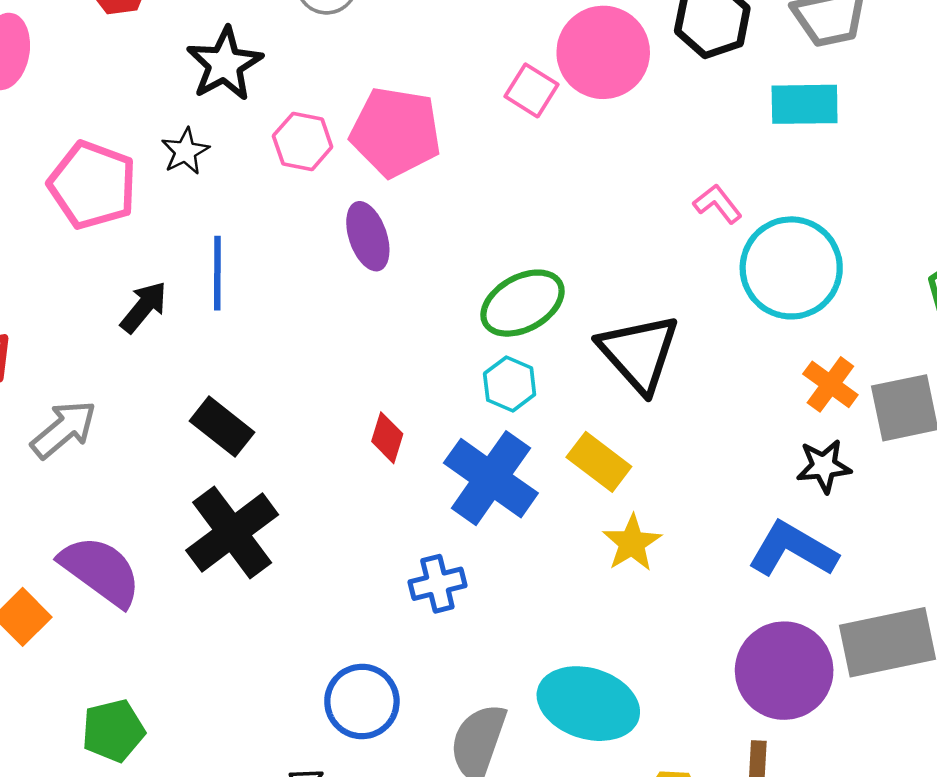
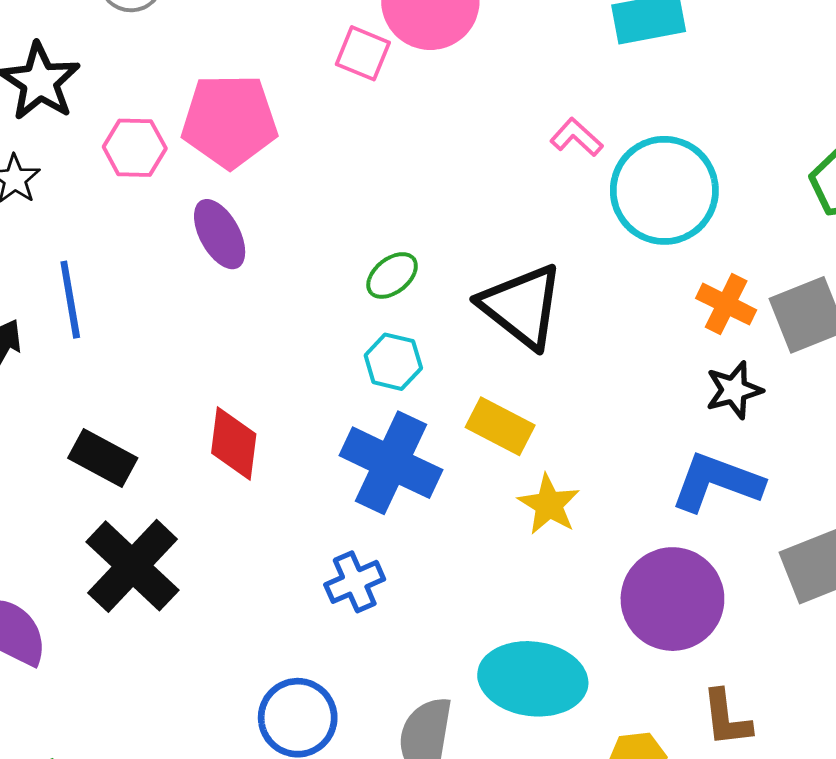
green ellipse: (523, 303) -> (392, 275), size x0.6
red diamond: (387, 438) -> (234, 443), moved, size x1.4
purple circle: (784, 671) -> (672, 599), moved

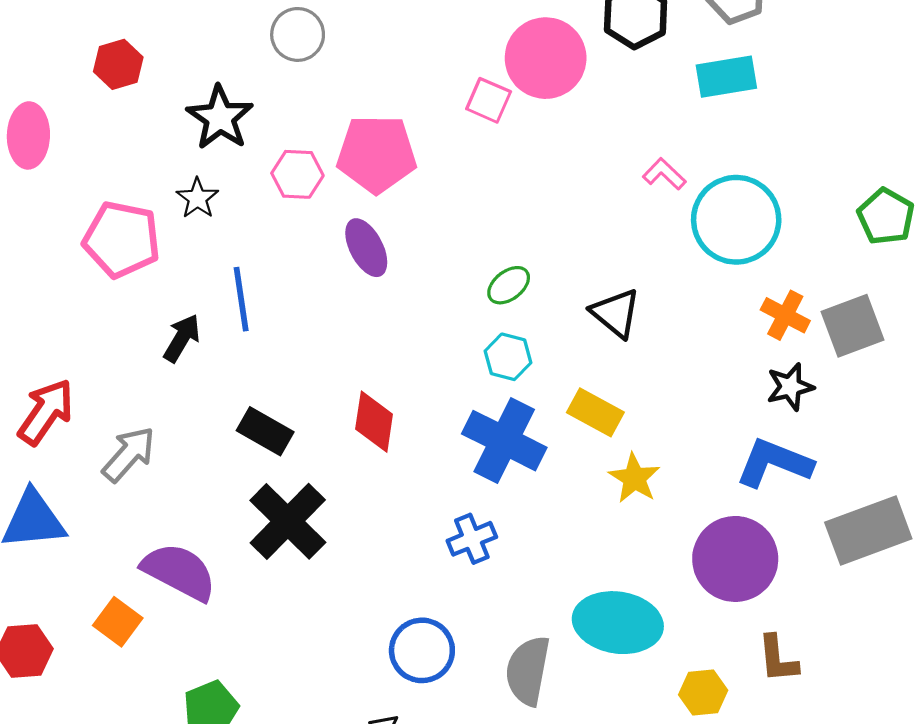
black triangle: (522, 306) -> (616, 313), size x0.7

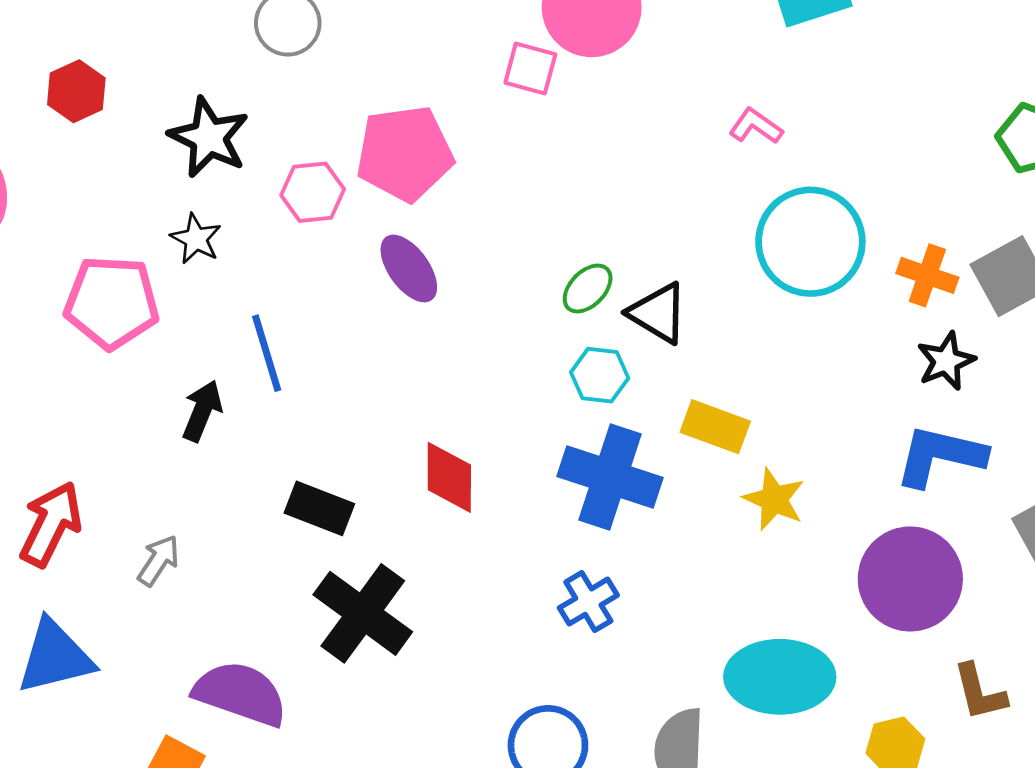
cyan circle: (736, 220) -> (810, 242), moved
black triangle: (616, 313) -> (658, 313), moved
gray arrow: (129, 454) -> (159, 561), size x0.7

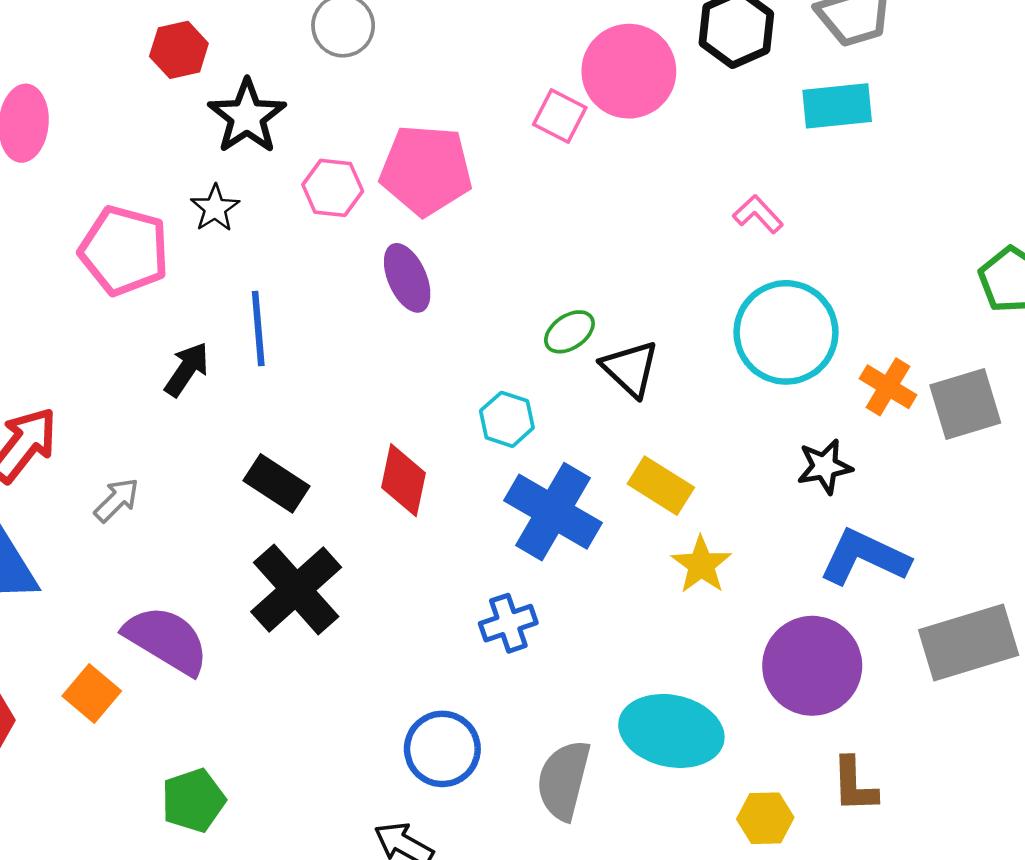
red hexagon: (76, 91) -> (179, 50), moved
black star: (946, 361) -> (825, 467), moved
cyan hexagon: (600, 375) -> (507, 419), moved

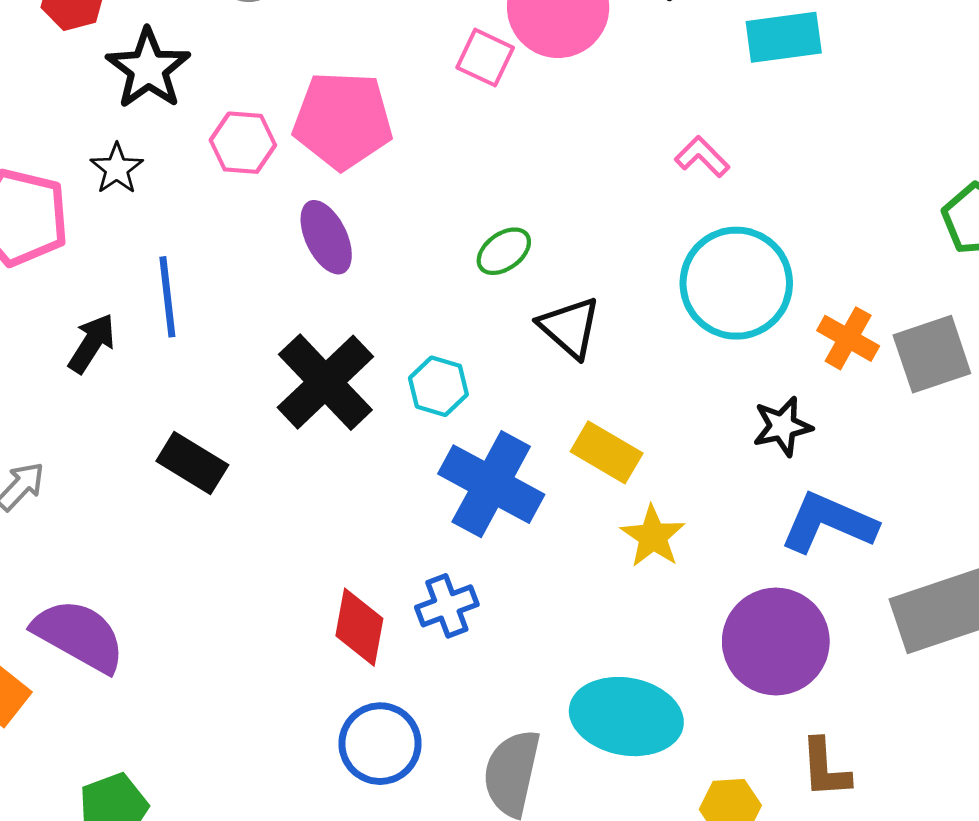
green ellipse: (569, 332) -> (504, 251), moved
red diamond: (404, 480) -> (359, 627), moved
black cross: (296, 590) -> (325, 382), moved

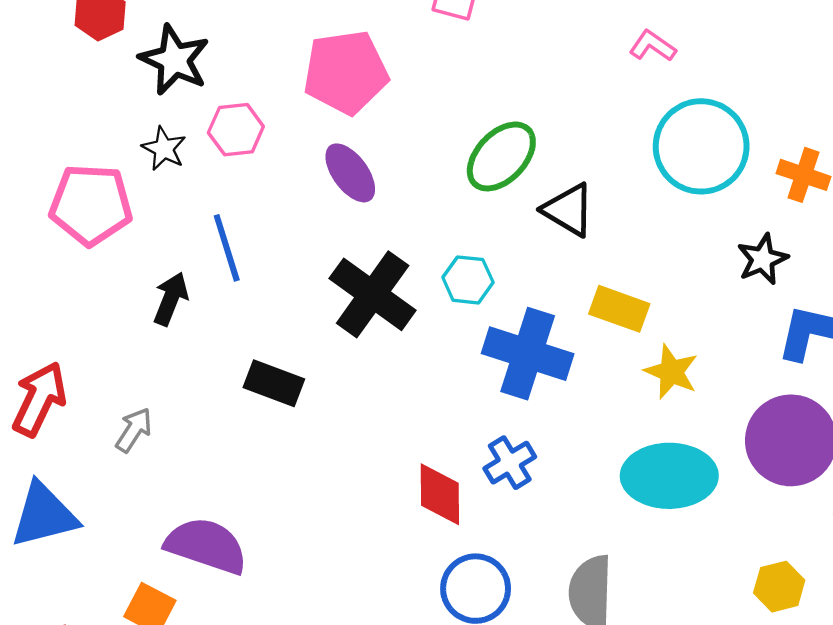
pink hexagon: (243, 143) -> (236, 130), moved
green ellipse: (504, 251) -> (501, 156), size x1.6
cyan ellipse: (626, 717) -> (669, 476), moved

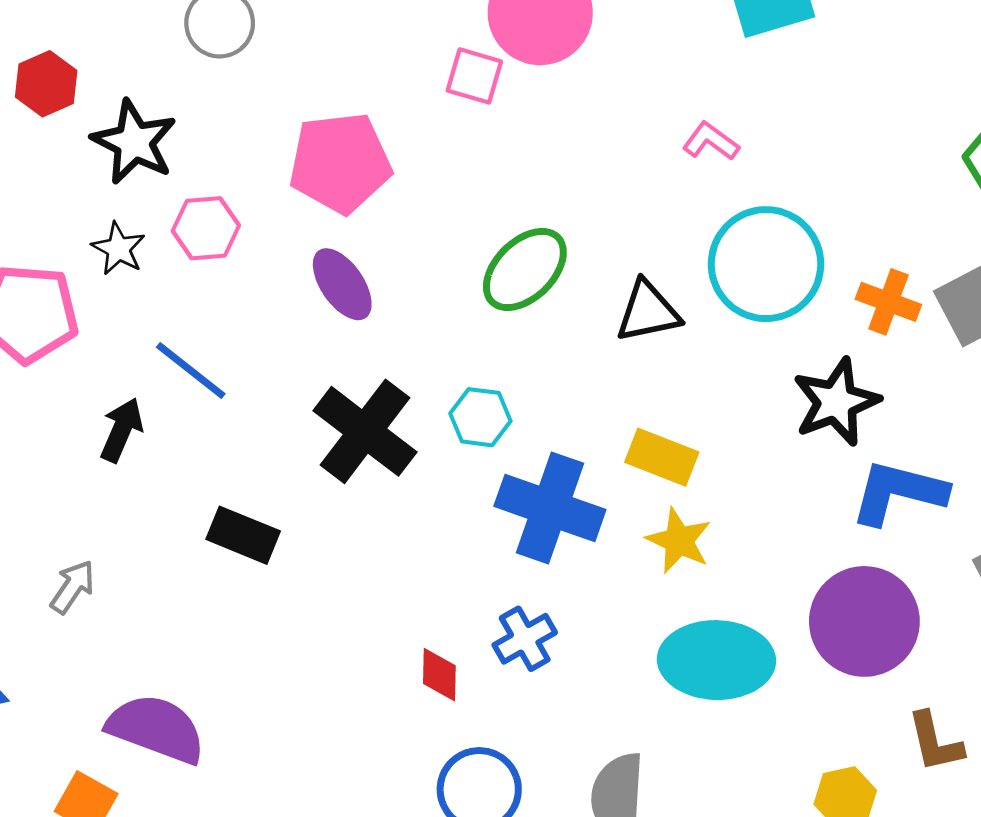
black triangle: (568, 210) -> (648, 312), moved, turned -44
blue line: (227, 248) -> (191, 370), turned -36
black star: (762, 259) -> (836, 402), size x1.4
yellow star: (671, 372) -> (679, 541), moved
red diamond: (440, 494) -> (439, 675), size x0.7

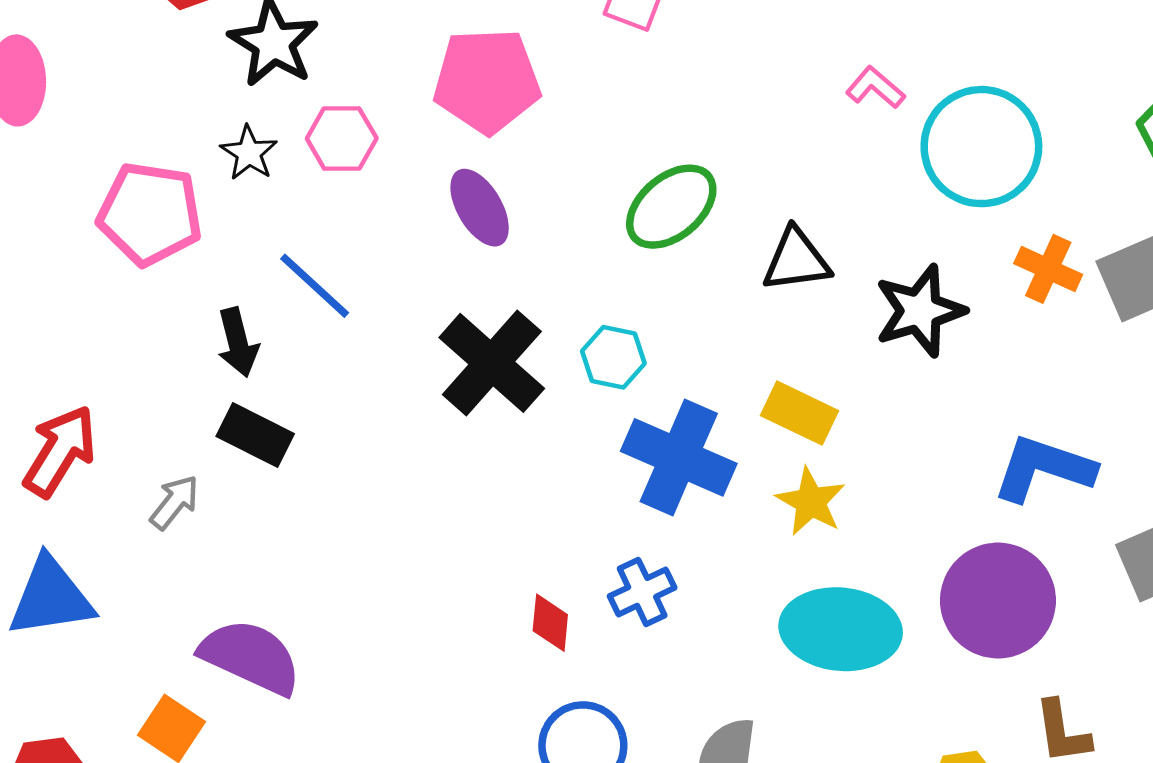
cyan circle: (766, 264) -> (981, 147), moved
black star: (836, 402) -> (920, 311), moved
black arrow: (122, 430) -> (238, 342), turned 138
black rectangle: (243, 535) -> (255, 435), moved

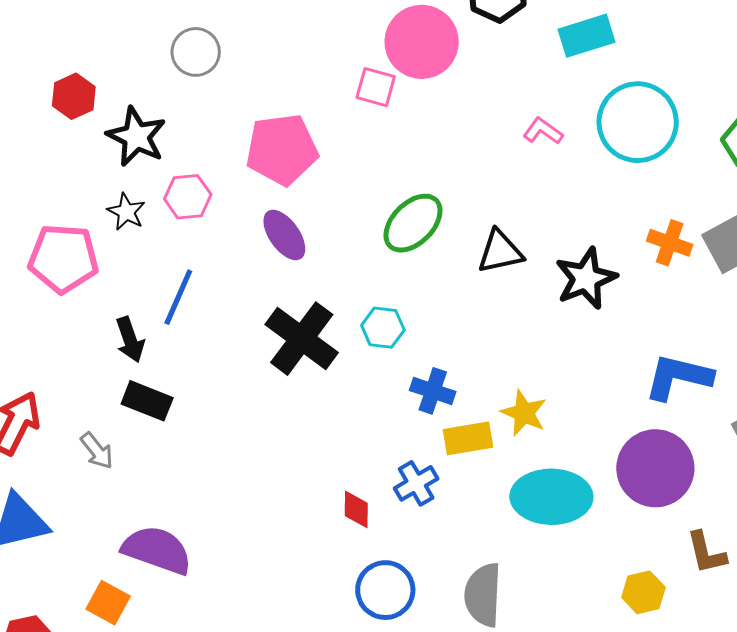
cyan circle: (981, 147) -> (638, 122), moved
blue line: (315, 286) -> (178, 297), turned 76
yellow rectangle: (800, 413) -> (468, 438), moved, turned -30
blue cross: (679, 457) -> (433, 391), size x0.6
gray arrow: (174, 502) -> (97, 451), turned 108

